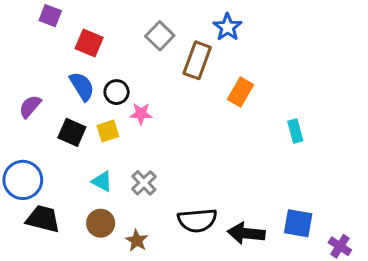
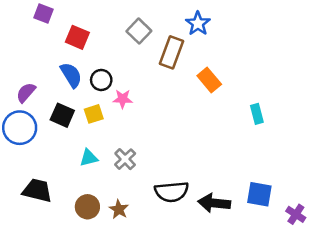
orange rectangle: (240, 92) -> (209, 80), turned -70
blue circle: (23, 180) -> (20, 128), moved
cyan triangle: (102, 181) -> (89, 158), turned -42
brown circle: (101, 223) -> (87, 207), moved

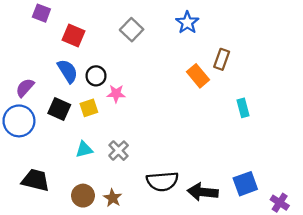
brown rectangle: (172, 52) -> (222, 59), moved, size x0.7
blue square: (259, 194) -> (245, 184), turned -30

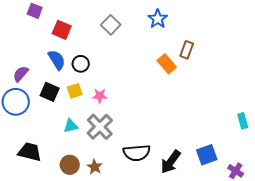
pink star: (116, 94) -> (100, 96), moved
cyan rectangle: (243, 108) -> (243, 121), moved
gray cross: (119, 151) -> (100, 127), size x1.5
black arrow: (203, 192) -> (171, 162), turned -60

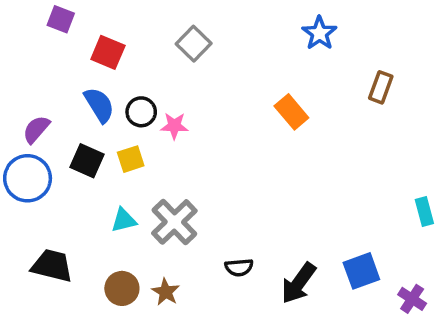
blue star: (158, 19) -> (319, 33), moved
brown rectangle: (187, 50) -> (381, 87), moved
pink star: (100, 96) -> (174, 126), moved
black semicircle: (137, 153) -> (239, 267), size x0.6

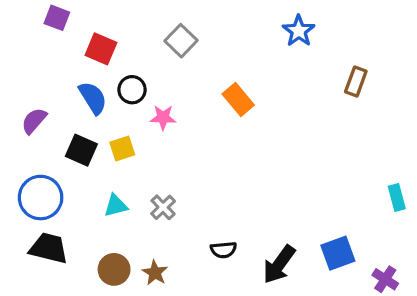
black circle: (141, 112) -> (132, 90), moved
orange rectangle: (291, 112) -> (238, 99), moved
blue circle: (28, 178) -> (41, 198), moved
gray cross: (174, 222) -> (163, 207), size x0.6

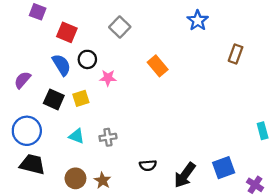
cyan triangle: (116, 206) -> (77, 136), turned 35
gray cross: (163, 207) -> (108, 137), turned 35

